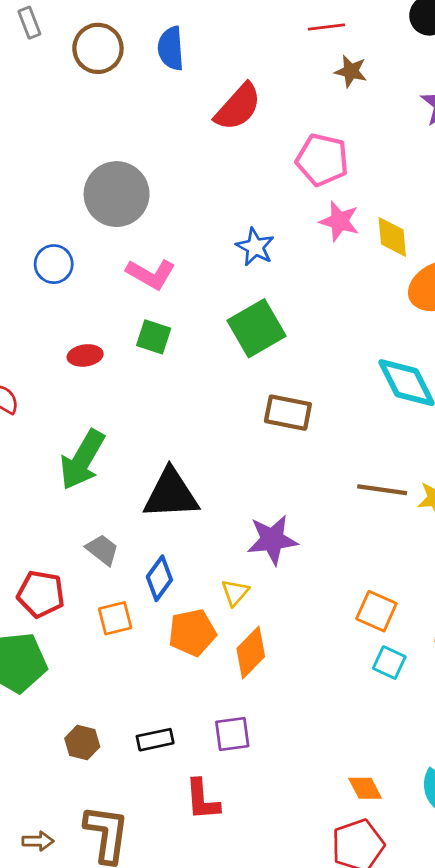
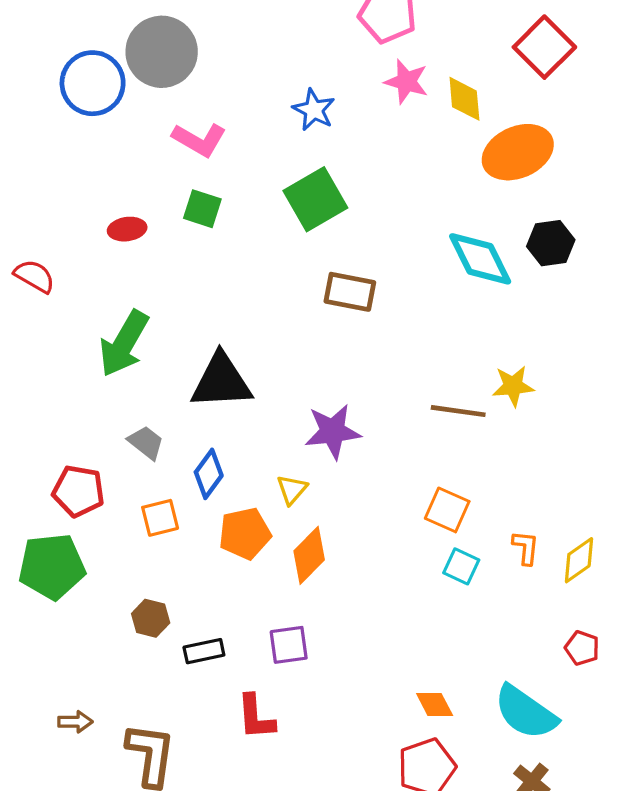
blue circle: (54, 264) -> (93, 83), moved, size x1.5
brown line: (382, 490) -> (458, 411), moved
brown hexagon: (82, 743) -> (151, 618), moved
brown arrow: (38, 841) -> (75, 722), moved

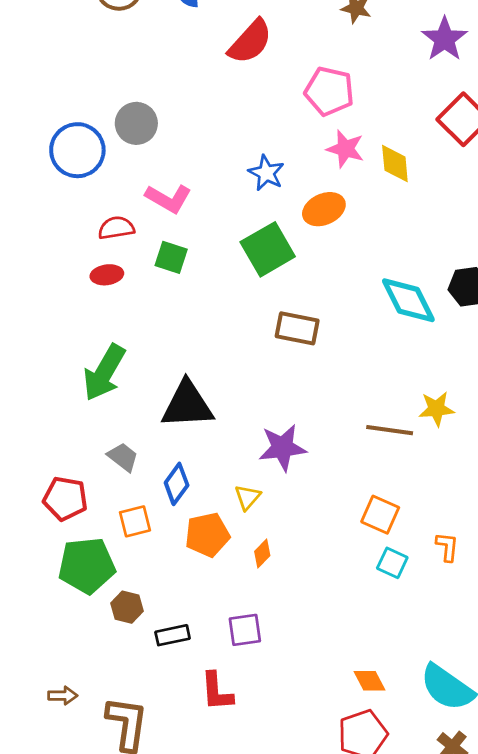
gray circle: (162, 52) -> (136, 123), size x0.7
orange ellipse: (518, 152) -> (324, 209), moved, size x0.7
red semicircle: (35, 276) -> (116, 228), moved, turned -39
orange diamond: (309, 555) -> (262, 553), size x0.6
green pentagon: (52, 566) -> (87, 566), moved

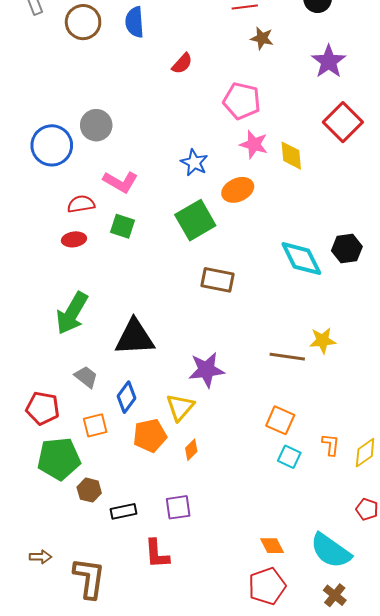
red semicircle: (250, 42) -> (182, 64), size x0.6
yellow triangle: (248, 497) -> (180, 407), size x1.4

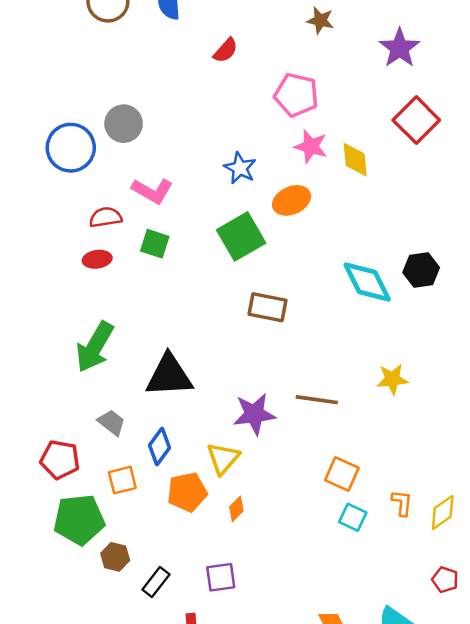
brown line: (287, 357) -> (317, 400), moved
black rectangle: (123, 511) -> (156, 582), turned -40

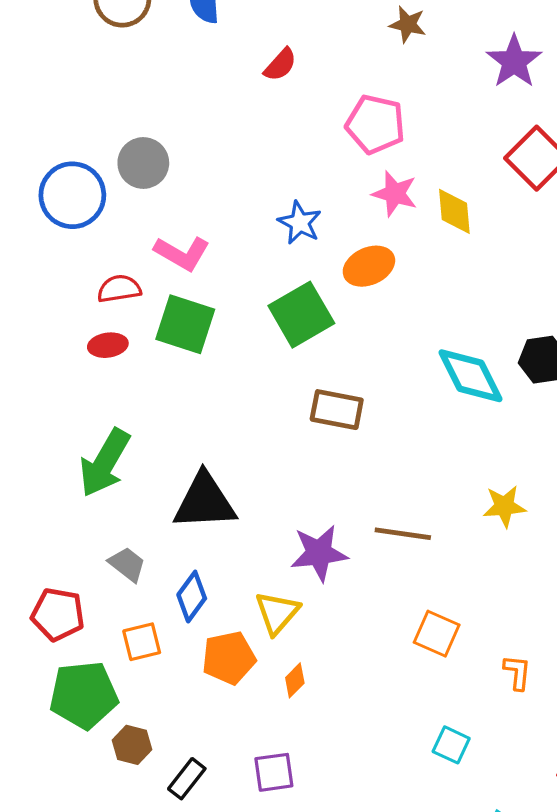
green square: (155, 244) -> (185, 324), size x1.5
cyan square: (353, 517) -> (451, 745), moved

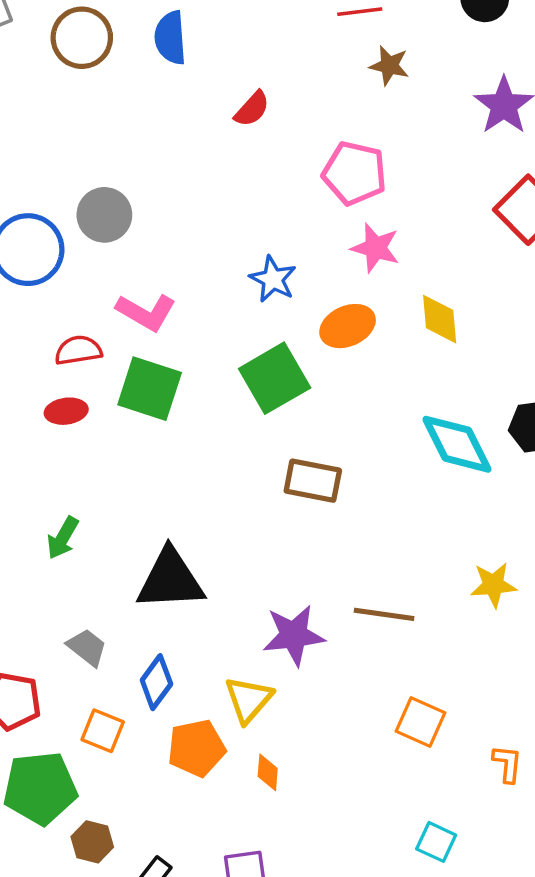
yellow diamond: (454, 211) -> (440, 319), moved
green arrow: (105, 463) -> (63, 538), size x0.6
orange square: (142, 642) -> (103, 731), turned 36
orange diamond: (295, 680) -> (268, 772), turned -40

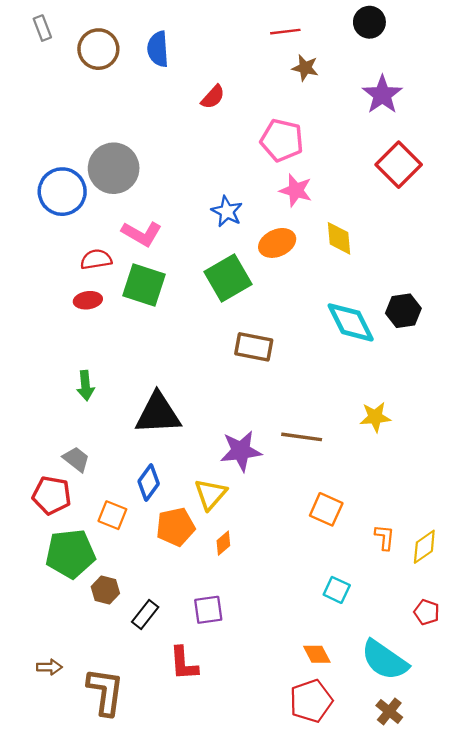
gray circle: (104, 215) -> (114, 168), size x1.4
green arrow: (63, 538) -> (86, 386), turned -36
gray trapezoid: (87, 647) -> (76, 459), moved
orange diamond: (268, 772) -> (223, 543), turned 45

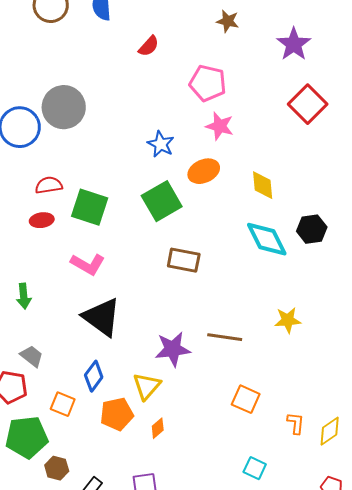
pink L-shape: (142, 234) -> (88, 264), moved
yellow diamond: (339, 238) -> (263, 185), moved
green arrow: (86, 386) -> (24, 296), moved
black triangle: (158, 414) -> (102, 317), turned 39

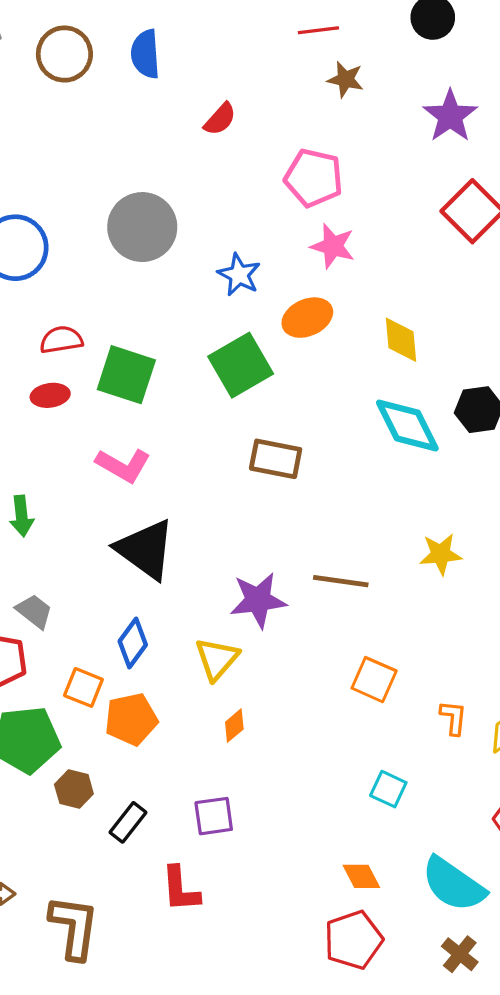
gray circle: (64, 107) -> (142, 227), moved
orange pentagon: (117, 414) -> (131, 719), moved

